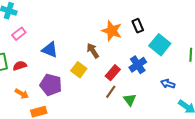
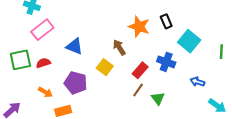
pink rectangle: (19, 34) -> (42, 30), size x1.5
blue cross: (138, 65) -> (166, 62), turned -36

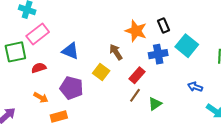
green square: (20, 60) -> (15, 52), moved
blue cross: (166, 62) -> (158, 54), moved, turned -30
green triangle: (158, 98) -> (155, 104), turned 32

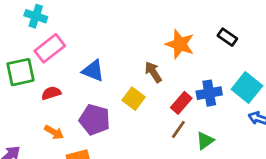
black rectangle: (163, 26) -> (227, 37), moved, turned -32
cyan square: (187, 46) -> (247, 87), moved
blue cross: (158, 54) -> (209, 93), moved

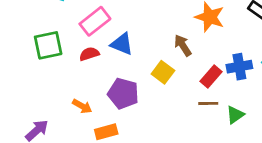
pink rectangle: (50, 48) -> (95, 21), moved
red semicircle: (51, 93) -> (89, 54), moved
brown line: (178, 129) -> (208, 103), turned 54

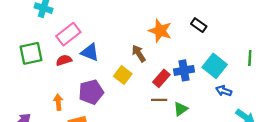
purple pentagon: (123, 94) -> (91, 92), turned -30
orange arrow: (82, 106) -> (58, 102), turned -126

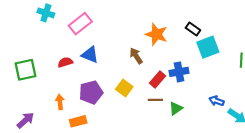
pink rectangle: (68, 34) -> (80, 24), moved
green square: (31, 53) -> (25, 70), moved
cyan square: (215, 66) -> (208, 47), moved, turned 30
yellow square: (123, 75) -> (124, 88), moved
blue arrow: (224, 91) -> (217, 101), moved

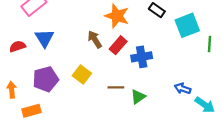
cyan square: (208, 47) -> (187, 25), moved
blue triangle: (90, 55) -> (44, 38), turned 36
red rectangle: (158, 79) -> (118, 45), moved

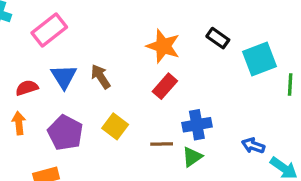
brown arrow: (95, 39) -> (101, 77), moved
blue cross: (142, 57) -> (197, 125), moved
purple pentagon: (46, 79) -> (65, 133), turned -30
orange arrow: (12, 90) -> (19, 123), moved

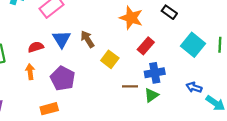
cyan square: (260, 59) -> (193, 45), moved, turned -30
red rectangle: (165, 86) -> (146, 46), moved
yellow square: (115, 126) -> (110, 59), moved

